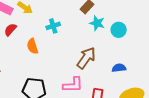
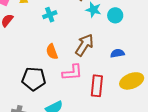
orange semicircle: (32, 46) -> (52, 52), moved

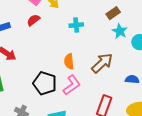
pink L-shape: (72, 72) -> (72, 85), moved, turned -45

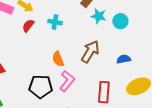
red semicircle: (33, 20) -> (28, 26), moved
cyan cross: (76, 25) -> (55, 22), turned 32

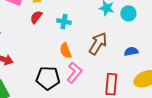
cyan cross: (55, 22) -> (64, 22), moved

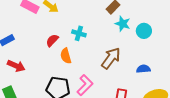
red semicircle: (36, 17) -> (52, 40), moved
orange semicircle: (66, 51) -> (66, 56), moved

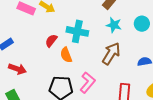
cyan star: (123, 24) -> (114, 25), moved
cyan cross: (79, 33) -> (77, 31), size x1.5

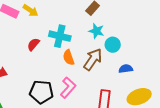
cyan circle: (142, 24) -> (113, 45), moved
orange semicircle: (66, 55) -> (69, 57), moved

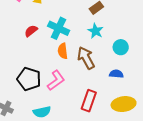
cyan circle: (113, 45) -> (121, 47), moved
brown arrow: (93, 59) -> (86, 58), turned -75

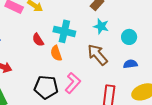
red semicircle: (31, 31) -> (38, 40), turned -72
orange semicircle: (63, 51) -> (56, 53), moved

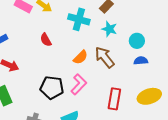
cyan cross: (64, 31) -> (79, 19), moved
orange semicircle: (56, 53) -> (81, 57), moved, turned -119
blue semicircle: (130, 64) -> (141, 61), moved

